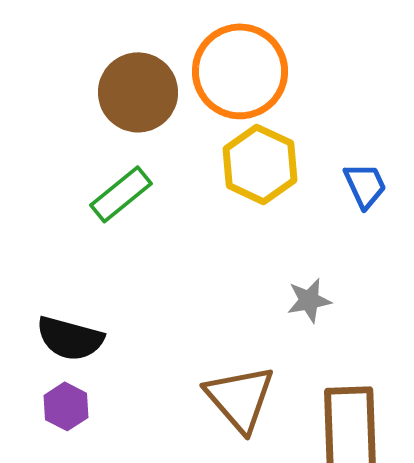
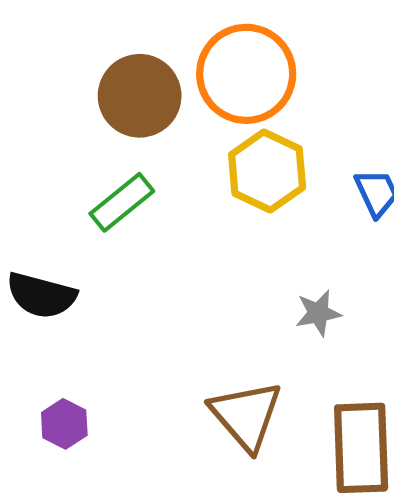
black semicircle: (70, 338) -> (41, 295), moved

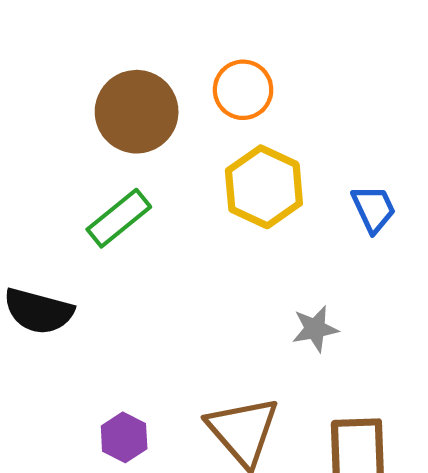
orange circle: (246, 74) -> (243, 90), size x0.6
purple hexagon: (64, 424) -> (124, 437), moved

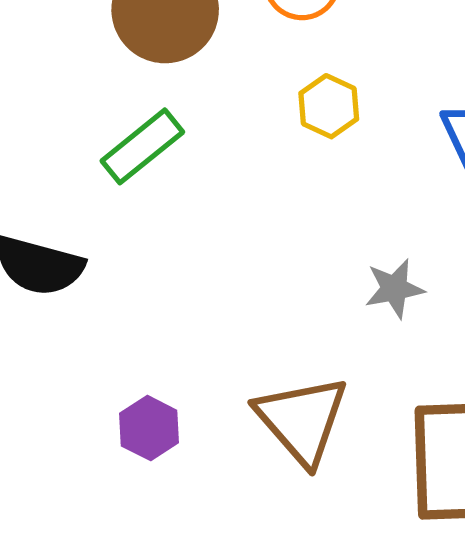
yellow hexagon: (264, 187) -> (329, 106), size x0.6

